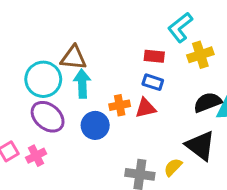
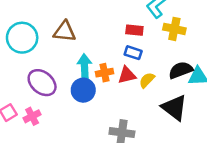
yellow cross: (200, 55) -> (174, 29), turned 30
cyan circle: (43, 79) -> (22, 38), moved
cyan arrow: (82, 84) -> (84, 66), moved
yellow semicircle: (173, 167) -> (147, 80), moved

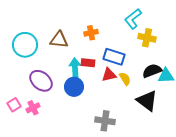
red rectangle: (134, 30) -> (88, 63), moved
blue rectangle: (133, 53) -> (114, 57), size x1.5
orange cross: (104, 73) -> (91, 33), moved
yellow semicircle: (147, 80) -> (125, 79), turned 104

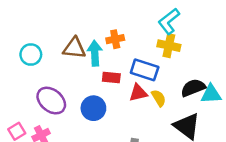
yellow cross: (147, 38) -> (169, 46), moved
cyan circle: (25, 45) -> (31, 55), size x0.7
cyan arrow: (75, 68) -> (95, 53), moved

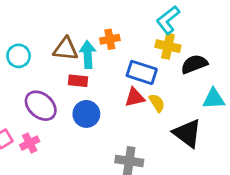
red rectangle: (111, 78) -> (78, 81), moved
black semicircle: (193, 88) -> (194, 64), moved

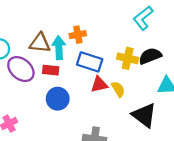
cyan L-shape: (168, 20) -> (143, 18), moved
yellow cross: (168, 46) -> (128, 58), moved
blue rectangle: (142, 72) -> (90, 62), moved
purple ellipse: (41, 106) -> (21, 69), moved

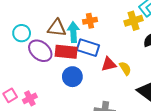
yellow cross: (128, 58) -> (134, 21), moved, turned -30
blue rectangle: (90, 62) -> (88, 48), moved
red rectangle: (51, 70) -> (66, 52), size x1.5

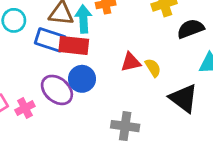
blue rectangle: (88, 48) -> (50, 40), moved
purple ellipse: (40, 51) -> (57, 90), moved

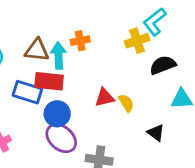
blue rectangle: (50, 40) -> (27, 92), moved
purple ellipse: (57, 90) -> (61, 138), moved
black triangle: (184, 98) -> (156, 133), size x0.6

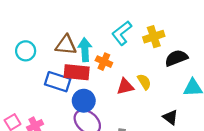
cyan L-shape: (155, 22) -> (122, 33), moved
orange cross: (80, 41) -> (104, 62), moved, turned 35
yellow semicircle: (126, 103) -> (144, 82), moved

